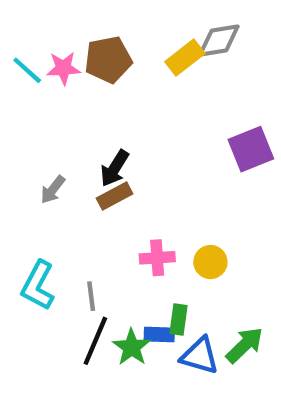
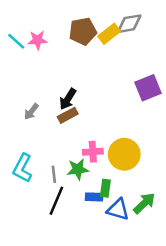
brown pentagon: (108, 60) -> (83, 31), moved
yellow circle: (210, 262) -> (124, 154), size x1.6
green star: (132, 347) -> (78, 169), moved, turned 30

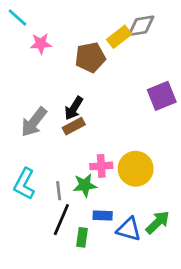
brown pentagon: (83, 31) -> (90, 57), moved
cyan line: (16, 41) -> (17, 18), moved
gray arrow: (31, 112) -> (34, 122), size x1.6
green rectangle: (105, 188) -> (82, 237), moved

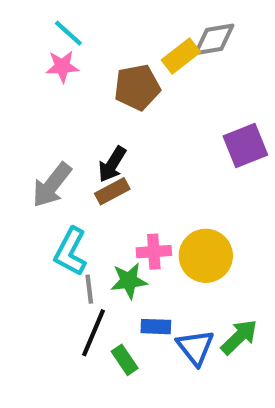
cyan line: (17, 18) -> (68, 33), moved
cyan L-shape: (24, 184) -> (71, 252), moved
blue triangle: (129, 229) -> (195, 347), turned 36
green rectangle: (82, 237) -> (125, 360), turned -42

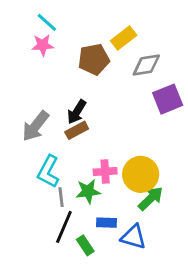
gray diamond: (214, 39) -> (146, 65), moved
green arrow: (239, 337) -> (151, 199), moved
blue triangle: (195, 347) -> (134, 237), turned -36

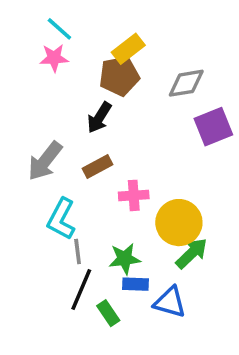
yellow rectangle: (124, 38) -> (128, 49), moved
black arrow: (77, 112) -> (99, 118), moved
pink cross: (105, 172) -> (134, 195), moved
green star: (88, 191) -> (125, 259), moved

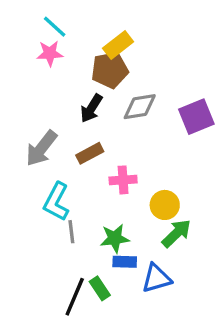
gray diamond: (186, 83) -> (140, 107), moved
yellow circle: (179, 223) -> (165, 205), size x0.7
black line: (81, 290) -> (75, 297), moved
blue triangle: (170, 302) -> (156, 278), turned -32

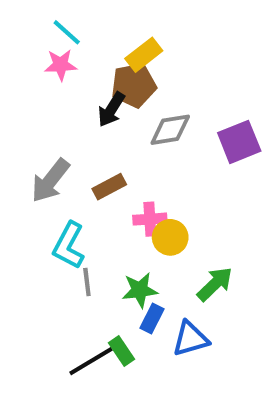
black arrow: (91, 108) -> (111, 109), moved
yellow circle: (165, 205) -> (170, 237), moved
blue rectangle: (125, 262) -> (152, 319), turned -65
black line: (75, 297) -> (91, 361), turned 36

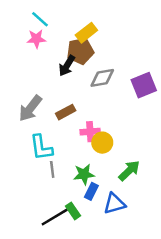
cyan L-shape: (69, 245) -> (41, 147), turned -36

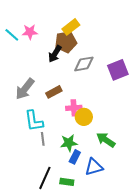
cyan line: (40, 19) -> (12, 35), moved
green arrow: (129, 171) -> (106, 140), turned -102
green rectangle: (73, 211) -> (67, 182), moved, turned -48
black line: (55, 217) -> (45, 178), turned -35

